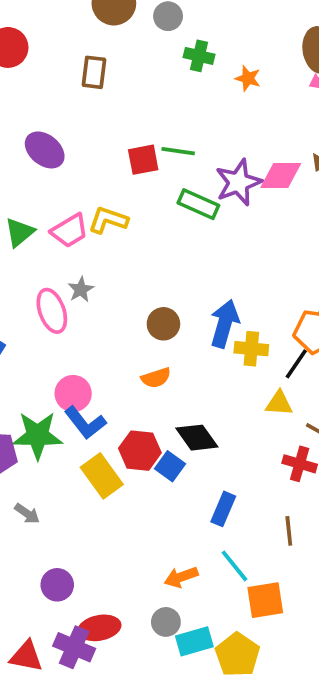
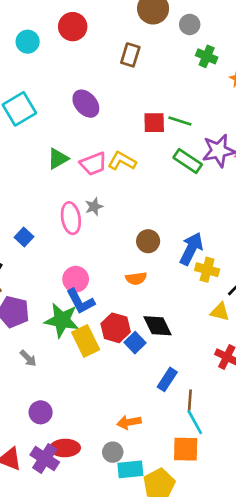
green star: (37, 435) -> (62, 320), moved
brown line: (289, 531) -> (190, 400), moved
cyan line: (234, 566) -> (195, 422), moved

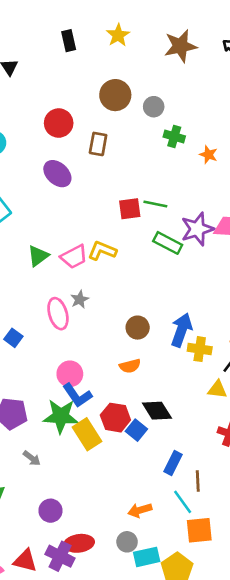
red circle: (73, 27) -> (59, 123), moved
purple ellipse: (86, 104) -> (57, 174), moved
cyan line: (195, 422) -> (183, 502), moved

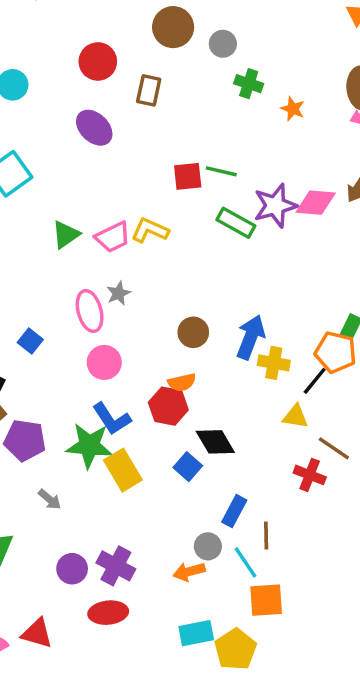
pink circle: (70, 374) -> (104, 362), moved
red hexagon: (115, 418) -> (168, 406), moved
gray circle: (127, 542) -> (208, 546), moved
purple cross: (60, 556) -> (116, 566), moved

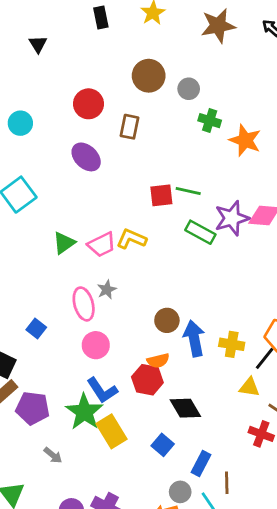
orange star: (293, 109) -> (245, 140), size x1.6
blue arrow: (251, 337) -> (194, 338), moved, turned -32
green star: (89, 446) -> (84, 412), turned 30
blue square: (188, 467) -> (163, 445), moved

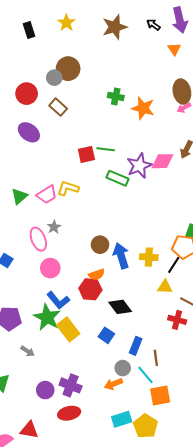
gray circle: (189, 89) -> (54, 78), moved
brown rectangle: (129, 127) -> (58, 107), turned -54

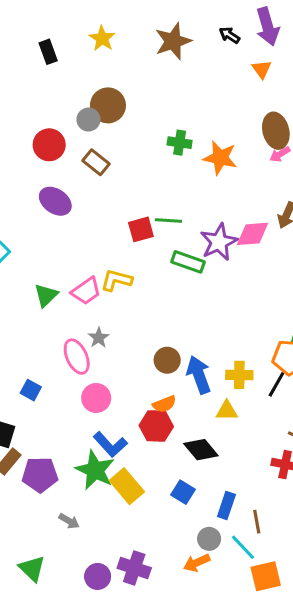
yellow triangle: (165, 287) -> (227, 411), moved

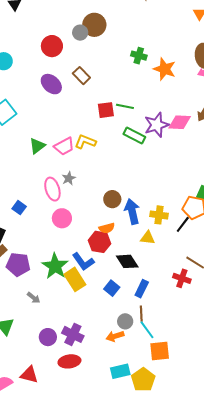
brown rectangle: (96, 162) -> (81, 76), moved
blue L-shape: (110, 444) -> (83, 262), moved
blue rectangle: (226, 505) -> (142, 289), moved
brown line: (257, 522) -> (141, 314), moved

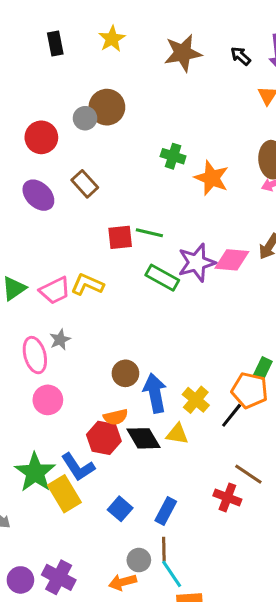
yellow cross: (159, 215) -> (196, 400), turned 30
black diamond: (127, 261) -> (144, 438), moved

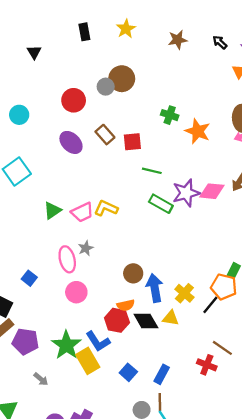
brown star: (183, 53) -> (178, 40), size x0.7
red square: (120, 237) -> (132, 142), moved

